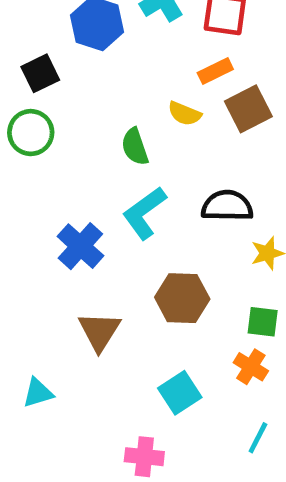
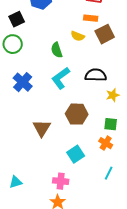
orange rectangle: (215, 71) -> (91, 18), turned 32
blue cross: (80, 246) -> (23, 82), moved
cyan triangle: (38, 393) -> (16, 182), moved

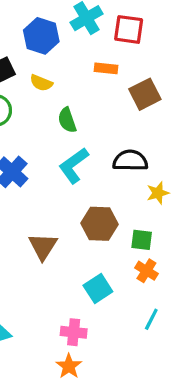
orange rectangle: (91, 18) -> (106, 68), moved
yellow semicircle: (78, 36) -> (41, 83), moved
green square: (111, 124) -> (142, 240), moved

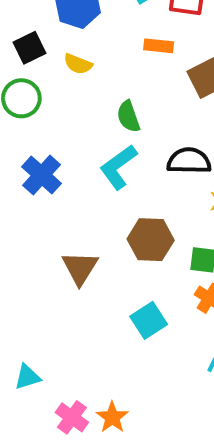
green semicircle: (67, 120) -> (128, 116), moved
pink cross: (74, 332) -> (72, 417), moved, turned 30

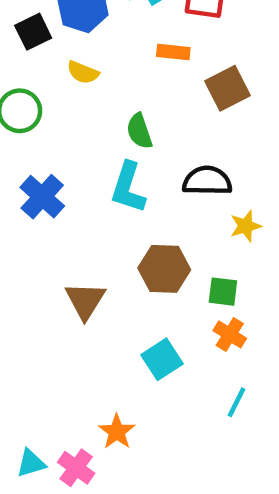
black square: (29, 48) -> (33, 32), moved
cyan L-shape: (118, 167) -> (128, 188), turned -36
cyan triangle: (27, 377) -> (31, 463), moved
orange star: (112, 417) -> (117, 432), moved

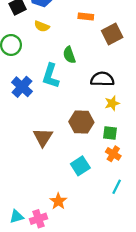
cyan L-shape: (128, 188) -> (51, 76), moved
yellow star: (246, 226) -> (112, 103), moved
pink cross: (76, 468) -> (38, 219), turned 35

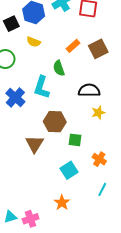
orange rectangle: (86, 16) -> (73, 46), moved, turned -48
brown hexagon: (81, 122) -> (55, 122), moved
green square: (110, 133) -> (75, 140), moved
orange star: (58, 201) -> (62, 203), moved

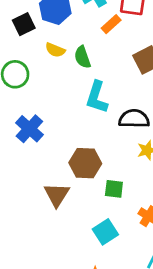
orange rectangle: (73, 46) -> (111, 24), moved
green semicircle: (59, 68) -> (82, 57), moved
cyan L-shape: (42, 87) -> (97, 97), moved

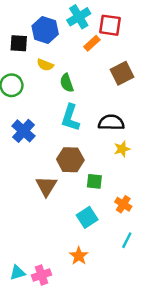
black square: (24, 24) -> (19, 43), turned 30
green semicircle: (82, 57) -> (67, 83), moved
cyan L-shape: (97, 97) -> (70, 118), moved

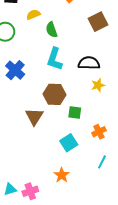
yellow semicircle: (45, 65) -> (33, 15), turned 136
orange cross: (123, 204) -> (99, 132), turned 32

